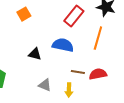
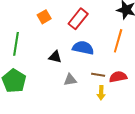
red rectangle: (74, 16) -> (78, 19), moved
gray triangle: (45, 85) -> (70, 80), moved, turned -32
yellow arrow: (69, 90) -> (101, 93), moved

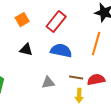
black triangle: (55, 57) -> (26, 50), moved

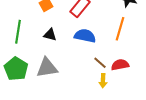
brown line: (76, 78) -> (100, 63), turned 32
gray triangle: (48, 83) -> (47, 68), moved, size x1.6

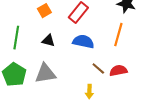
yellow arrow: (103, 81) -> (89, 92), moved

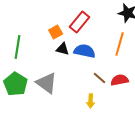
orange square: (44, 11) -> (56, 32), moved
black triangle: (48, 41) -> (63, 49), moved
gray triangle: (45, 74) -> (47, 83), turned 45

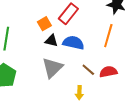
gray triangle: (47, 83) -> (52, 68), moved, turned 40

